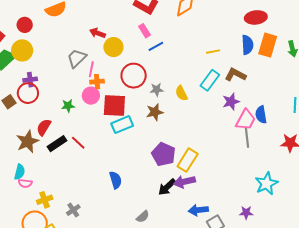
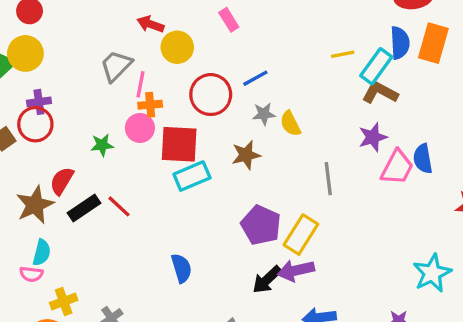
blue line: (156, 46) -> (255, 78), moved
cyan rectangle: (210, 80) -> (376, 66), moved
gray star: (157, 90) -> (264, 114), moved
gray line: (247, 138) -> (328, 179), moved
cyan semicircle: (20, 172) -> (42, 253), moved

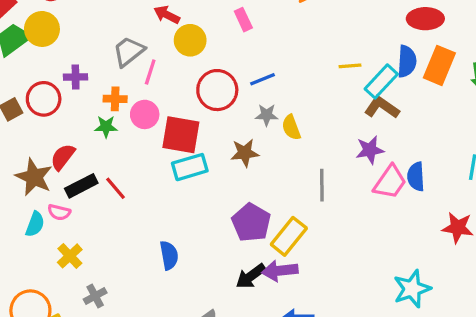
purple cross: (39, 102) -> (76, 77), moved
orange cross: (150, 105) -> (115, 99), moved
brown star: (35, 205) -> (34, 177), turned -30
pink semicircle: (31, 274) -> (59, 212), moved
yellow cross: (64, 301) -> (70, 256), moved, turned -30

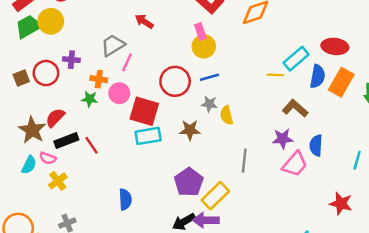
yellow circle: (190, 40) -> (204, 46), moved
cyan rectangle: (381, 81) -> (296, 59), moved
blue semicircle: (416, 177) -> (316, 145), moved
yellow cross: (70, 256) -> (58, 181), moved

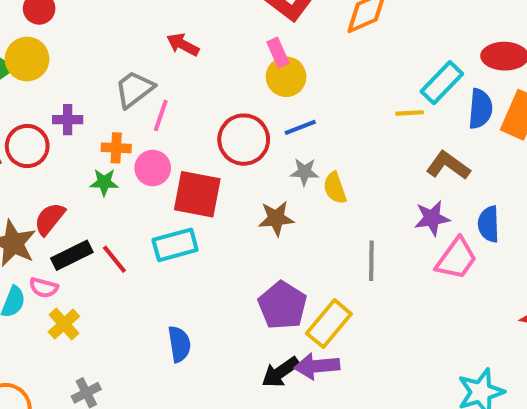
cyan rectangle: (148, 136) -> (175, 245), moved

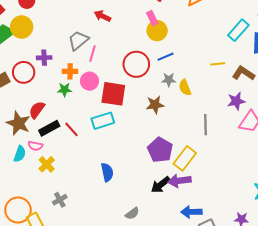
yellow line: (410, 113) -> (218, 64), moved

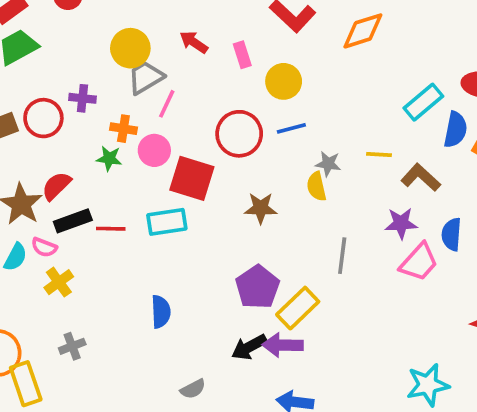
pink rectangle: (152, 18) -> (242, 55), moved
yellow circle: (22, 27) -> (130, 48), moved
gray star: (169, 80) -> (328, 164), moved
red line: (72, 129) -> (111, 229), turned -56

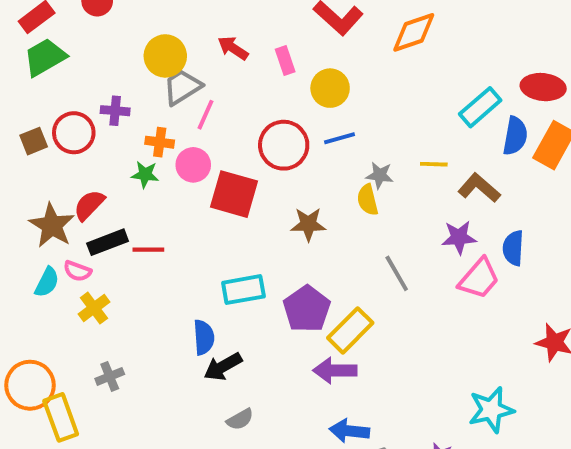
cyan rectangle: (167, 222) -> (243, 290), moved
gray line: (342, 256) -> (397, 273), turned -36
black arrow: (249, 347) -> (223, 367), moved

